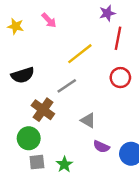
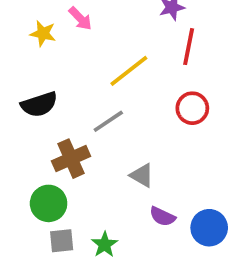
yellow star: (16, 26) -> (43, 33), moved
brown cross: (43, 110) -> (71, 159), turned 30

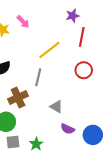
gray line: (108, 121) -> (38, 77), turned -42

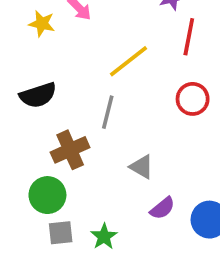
purple semicircle: (68, 129) -> (162, 208), turned -64

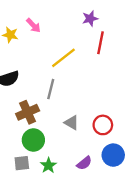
red circle: (193, 99) -> (103, 125), moved
green circle: (47, 195) -> (33, 140), moved
purple semicircle: (162, 208) -> (84, 163), moved

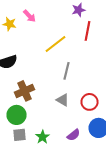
gray line: (51, 89) -> (66, 71), moved
green circle: (33, 140) -> (16, 115), moved

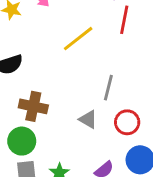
gray line: (66, 71) -> (108, 88), moved
brown cross: (24, 91) -> (33, 106), turned 36

